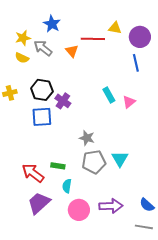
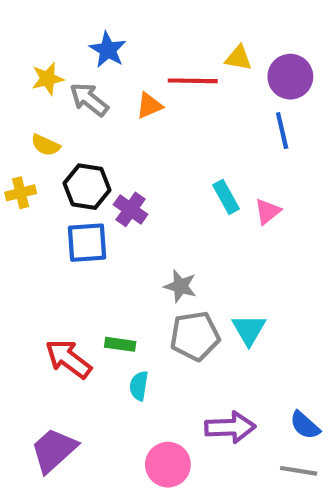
orange triangle: (72, 51) -> (149, 106), turned 48
yellow semicircle: (22, 58) -> (46, 145), moved
purple trapezoid: (39, 203) -> (54, 450), moved
pink circle: (79, 210) -> (168, 465), moved

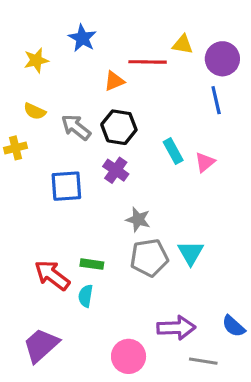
gray arrow: (89, 99) -> (76, 127), moved
black hexagon: (87, 187) -> (119, 127), moved
purple cross: (131, 209) -> (116, 170), moved
cyan semicircle: (139, 386) -> (86, 296), moved
gray line: (299, 471) -> (203, 361), moved

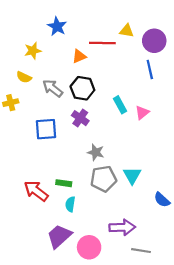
yellow star: (36, 60) -> (33, 51), moved
cyan semicircle: (86, 296) -> (70, 204), moved
blue semicircle: (234, 326) -> (162, 200), moved
purple trapezoid: (41, 345) -> (59, 236), moved

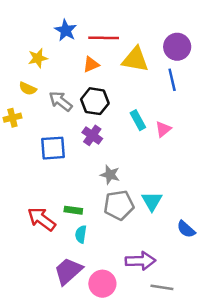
yellow triangle: (127, 31) -> (135, 59), moved, size x1.6
red line: (102, 43) -> (104, 38), moved

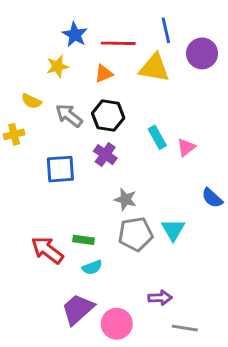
yellow star: (38, 58) -> (57, 66), moved
blue line: (172, 80) -> (166, 30), moved
blue semicircle: (186, 229) -> (212, 198), moved
cyan semicircle: (81, 234) -> (92, 267), turned -120
purple arrow: (140, 261) -> (160, 298), size x0.7

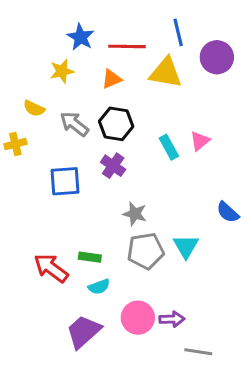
pink triangle: (186, 147) -> (200, 141), moved
pink circle: (117, 324) -> (138, 318), moved

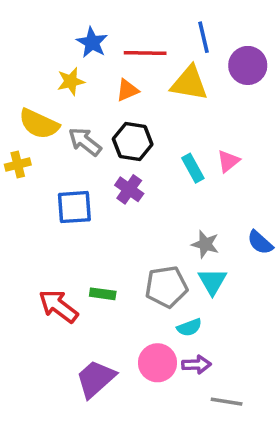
yellow semicircle: (34, 108) -> (39, 124), size x1.6
gray star: (135, 214) -> (205, 244), moved
cyan semicircle: (99, 287) -> (189, 327), moved

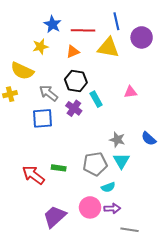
gray arrow: (85, 142) -> (49, 93), moved
pink triangle: (228, 161) -> (130, 92), turned 32
cyan rectangle: (193, 168) -> (96, 99), moved

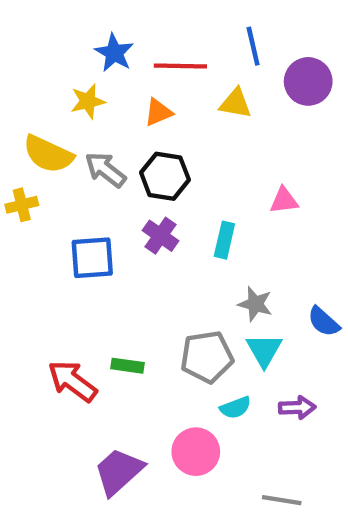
yellow triangle: (108, 48) -> (235, 103), size x0.7
gray arrow: (49, 93) -> (105, 170), moved
cyan rectangle: (96, 99) -> (224, 240), moved, turned 42
blue semicircle: (149, 139) -> (324, 322), moved
purple arrow: (112, 208) -> (297, 408), moved

